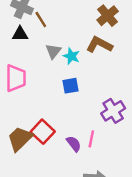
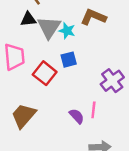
black triangle: (20, 34) -> (28, 19), moved
gray triangle: (53, 51) -> (49, 27), size x1.5
red square: (43, 132) -> (45, 73), moved

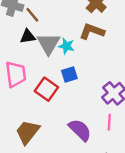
pink line: (93, 110) -> (109, 122), moved
purple semicircle: (77, 116) -> (80, 130), size x1.5

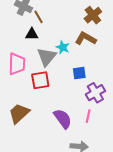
gray triangle: (48, 44) -> (47, 57), moved
blue square: (69, 75) -> (79, 73), moved
red square: (46, 89) -> (40, 80), turned 36

